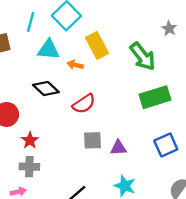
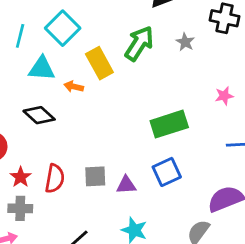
green arrow: (143, 56) -> (139, 43), moved, turned -108
red semicircle: (84, 104) -> (55, 178), moved, turned -45
blue square: (166, 145) -> (167, 172), moved

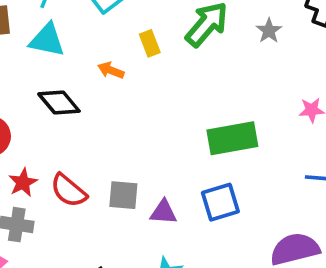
yellow rectangle: (99, 63) -> (150, 43), size x0.6
cyan triangle: (42, 69) -> (47, 40), moved
red semicircle: (55, 178) -> (69, 191), turned 112

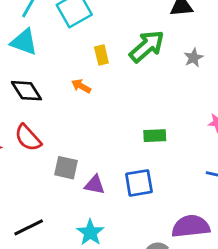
orange arrow: (111, 70) -> (81, 86), moved
green rectangle: (232, 138) -> (155, 136), size x0.6
red semicircle: (69, 191) -> (28, 138), moved

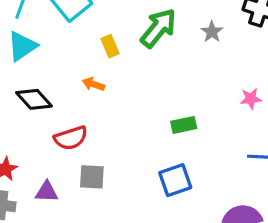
cyan triangle: (24, 42) -> (22, 46), turned -44
red semicircle: (28, 138) -> (71, 138), moved, turned -56
purple triangle: (95, 185) -> (47, 192), moved

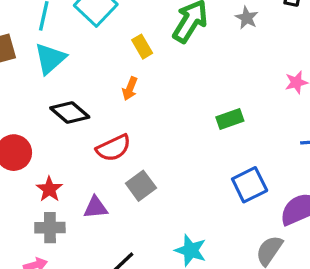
orange arrow: (93, 84) -> (130, 89), turned -80
gray square: (92, 177) -> (141, 186), turned -32
blue square: (175, 180) -> (250, 185), moved

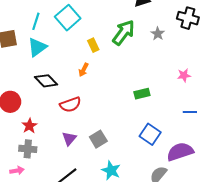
blue square: (250, 185) -> (150, 134), turned -35
gray square: (141, 186) -> (98, 139), moved
purple triangle: (96, 207) -> (69, 139), moved, turned -49

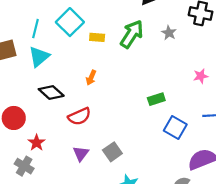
yellow rectangle: (93, 45) -> (97, 37), moved, turned -56
blue square: (150, 134) -> (175, 128), moved
gray cross: (28, 149) -> (24, 166), moved, turned 30

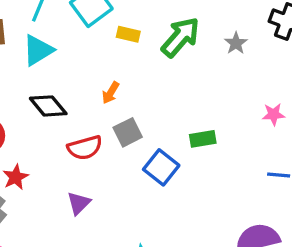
blue square: (175, 128) -> (161, 167), moved
gray square: (112, 152) -> (128, 132), moved

